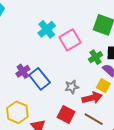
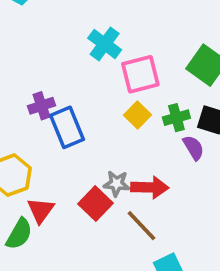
cyan cross: (47, 29) -> (105, 44), turned -30
yellow square: (103, 86) -> (138, 115), moved
gray star: (72, 87) -> (117, 184), moved

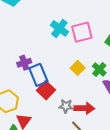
pink square: (140, 74) -> (82, 32), moved
green cross: (176, 118) -> (99, 69), turned -32
red square: (96, 204) -> (46, 90), moved

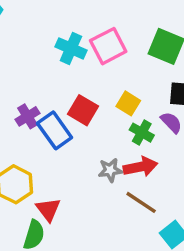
yellow square: (78, 68) -> (128, 103), moved
green cross: (99, 69) -> (142, 133), moved
red square: (46, 90) -> (83, 110), moved

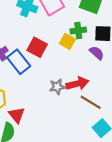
green cross: (142, 133) -> (78, 30), moved, turned -35
brown line: (141, 202) -> (91, 102), moved

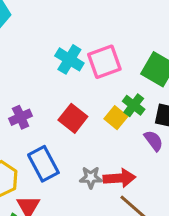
green cross: (78, 30) -> (134, 105), turned 35
blue rectangle: (19, 62) -> (43, 164), moved

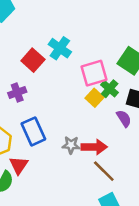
pink square: (104, 62) -> (94, 73), moved
red square: (73, 118) -> (33, 60), moved

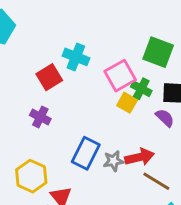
red square: (33, 60) -> (49, 77), turned 30
purple cross: (17, 92) -> (40, 117), turned -30
blue rectangle: (33, 131) -> (86, 153), moved, turned 64

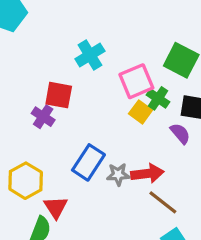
cyan cross: (76, 57) -> (90, 55), turned 30
red square: (49, 77) -> (59, 95), moved, turned 35

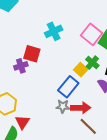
pink square: (136, 81) -> (92, 34), moved, turned -35
purple cross: (43, 117) -> (21, 66), turned 32
blue rectangle: (88, 162) -> (68, 87), moved

